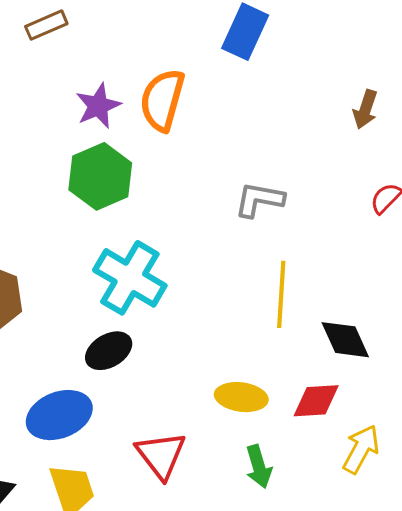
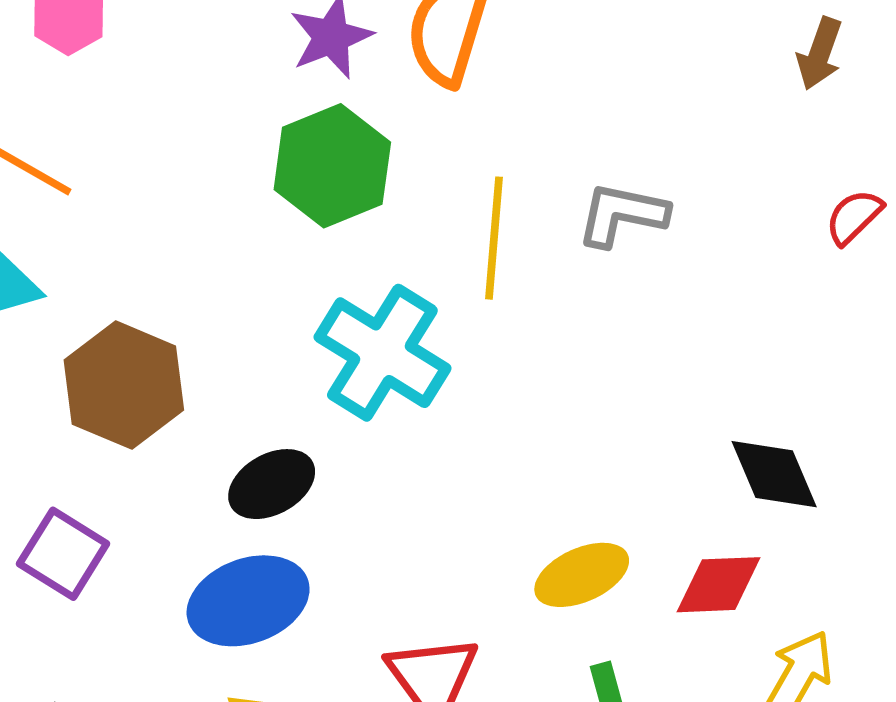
yellow line: (281, 294) -> (494, 238), moved
black ellipse: (109, 351) -> (272, 484), moved
yellow ellipse: (241, 397) -> (582, 575), turned -33

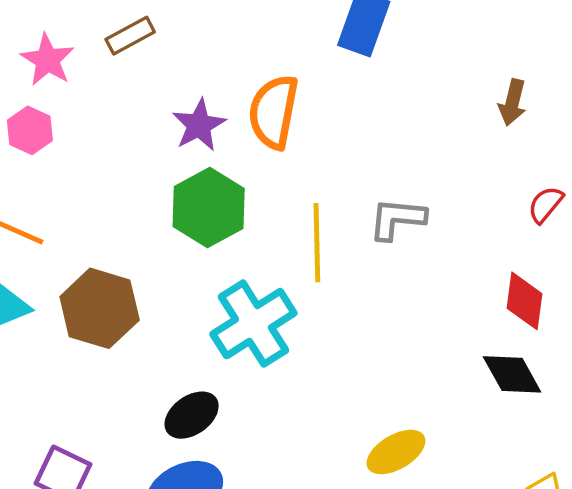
cyan cross: (382, 353) -> (253, 324), turned 32
brown hexagon: (124, 385) -> (100, 308), moved
red diamond: (719, 585) -> (524, 301), moved, turned -74

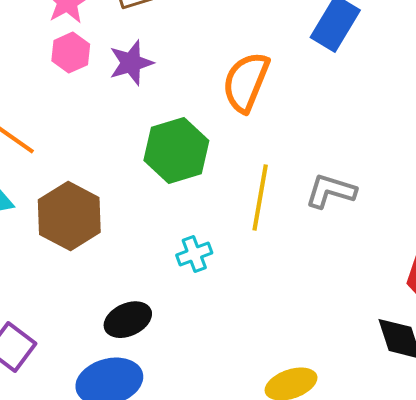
purple star: (199, 125) -> (131, 63), moved
pink hexagon: (30, 130) -> (71, 53), moved
cyan cross: (253, 324) -> (194, 254), size x0.5

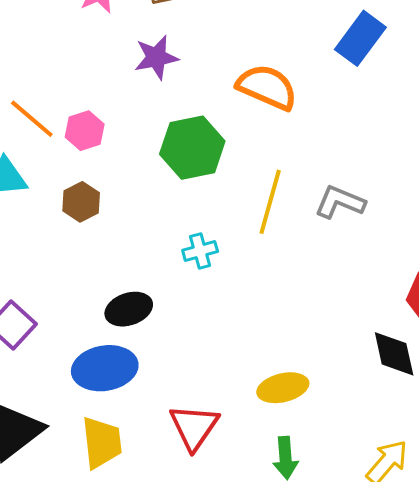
pink hexagon: (71, 53) -> (85, 131), moved
orange semicircle: (246, 82) -> (267, 87), turned 86
brown hexagon: (69, 216) -> (81, 202), size x0.6

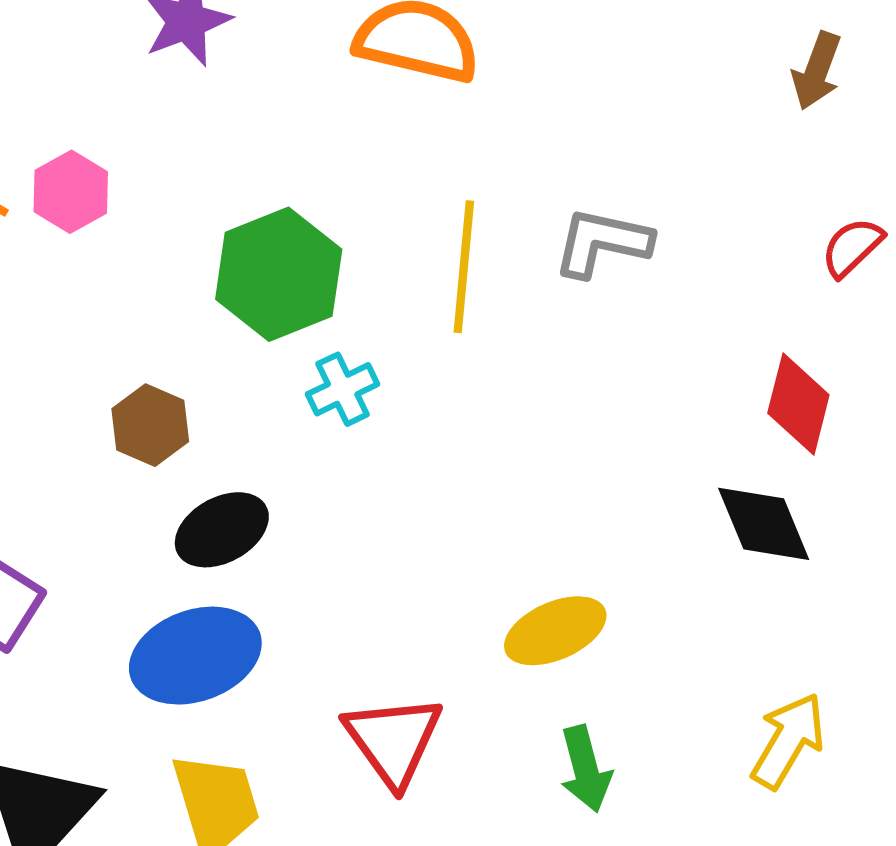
green hexagon: (192, 148) -> (279, 274), moved
brown hexagon: (81, 202) -> (150, 425), moved

